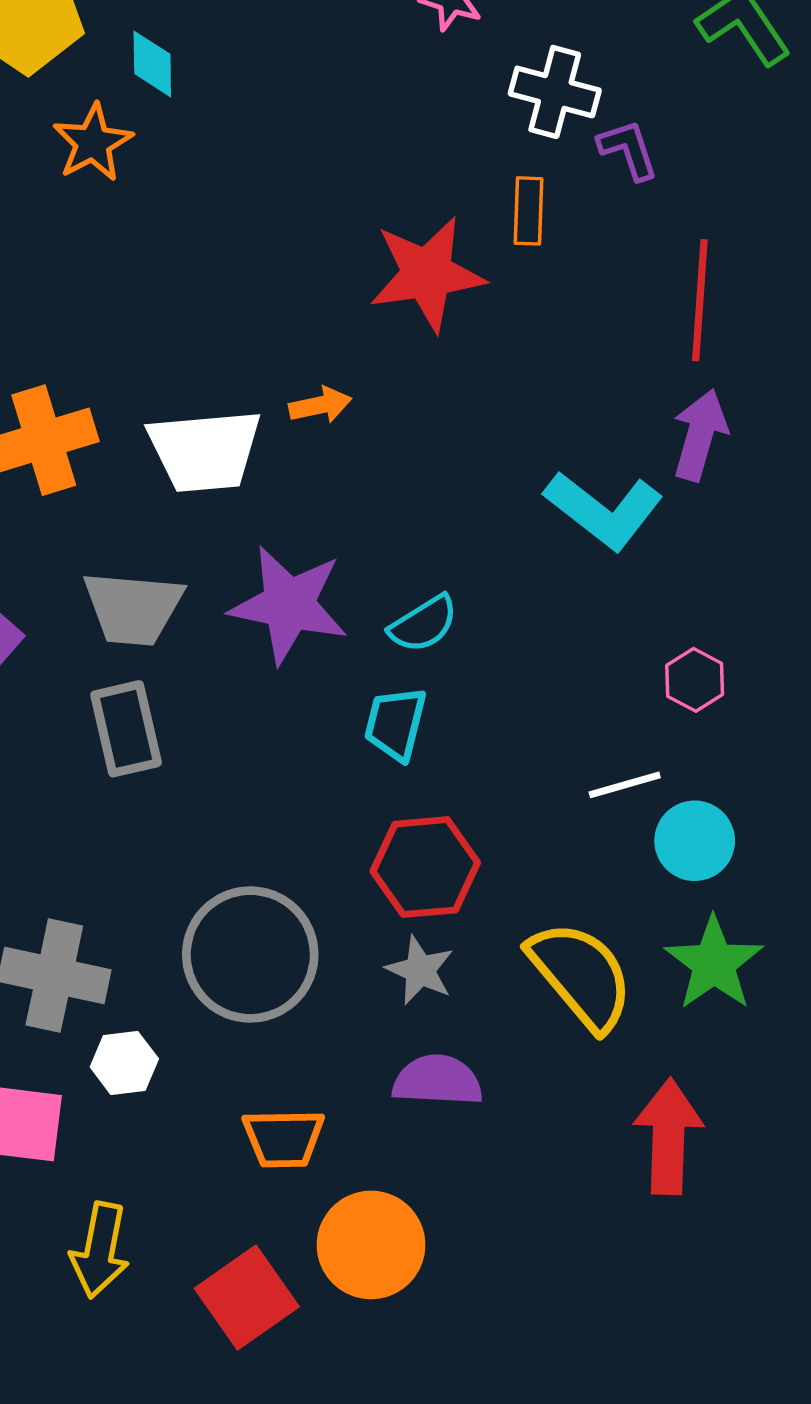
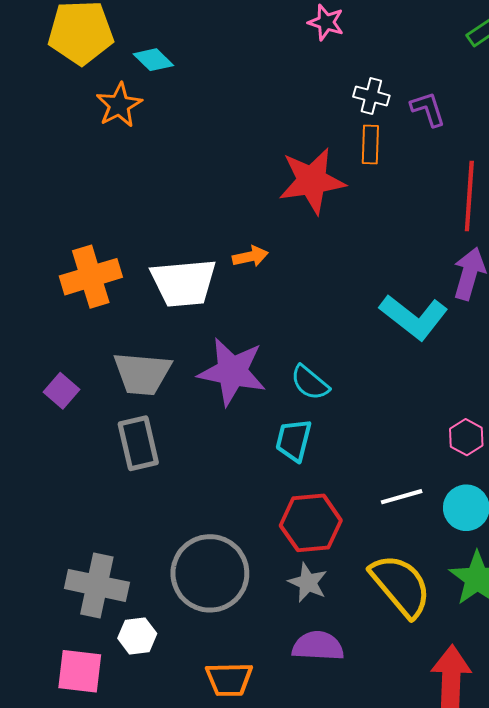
cyan diamond: (152, 64) -> (153, 60), turned -45
white cross: (555, 92) -> (371, 96), moved, size x0.7
cyan semicircle: (423, 624) -> (310, 383), turned 72
pink hexagon: (695, 680) -> (466, 437), moved
white line: (625, 785) -> (402, 497), moved

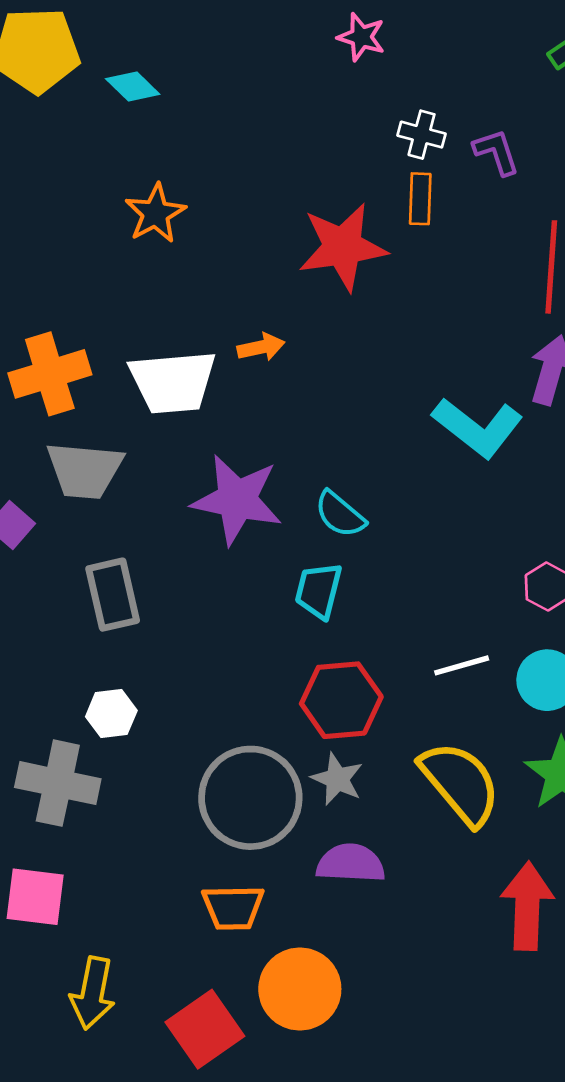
orange star: (119, 105) -> (155, 213), moved
gray trapezoid: (142, 374) -> (85, 470), moved
gray circle: (210, 573) -> (250, 798), moved
white hexagon: (137, 636) -> (111, 714), moved

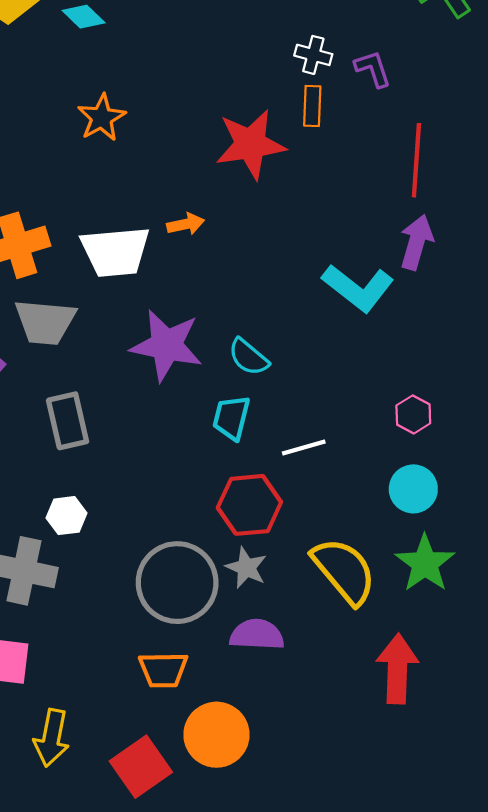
white line: (462, 665) -> (304, 447), moved

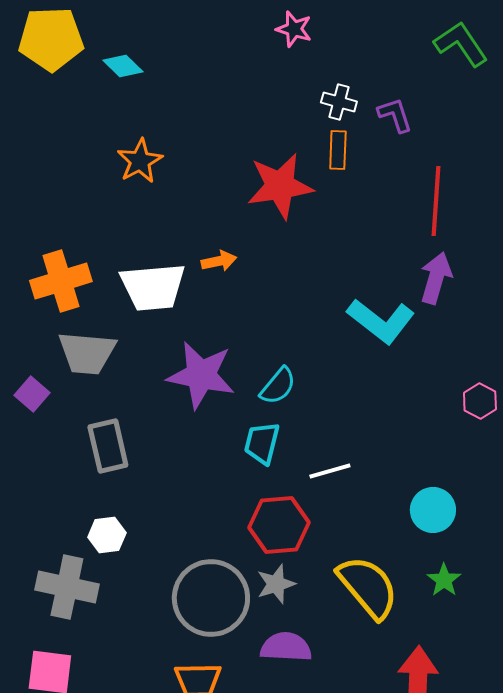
cyan semicircle: (248, 357) -> (278, 386), turned -90
pink hexagon: (413, 414) -> (480, 401), moved
green star: (425, 563) -> (444, 580), size x0.6
gray star: (246, 568) -> (276, 584), turned 30

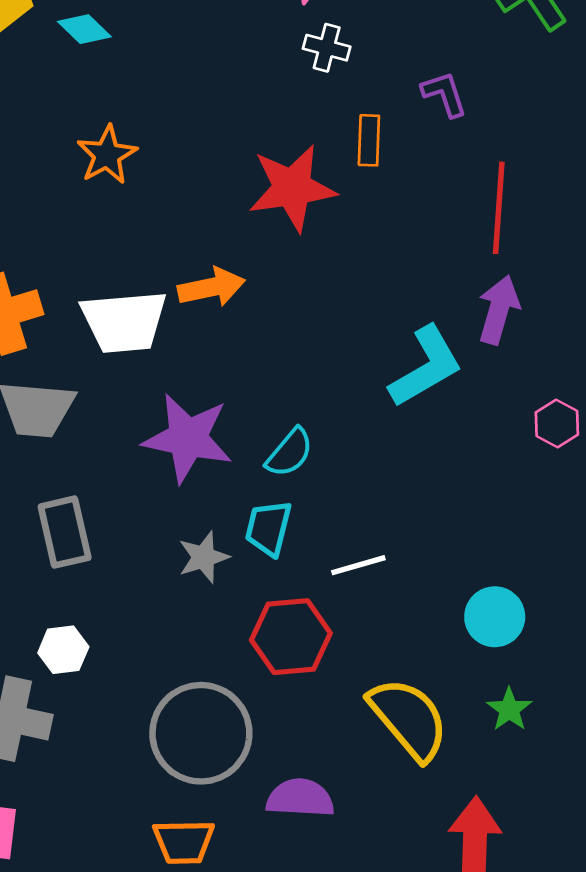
white cross: (339, 102) -> (327, 48), moved
orange arrow: (219, 261) -> (211, 287), size x1.4
cyan L-shape: (381, 321) -> (426, 367), turned -68
pink hexagon: (480, 401) -> (557, 424), moved
gray star: (276, 584) -> (204, 557), moved

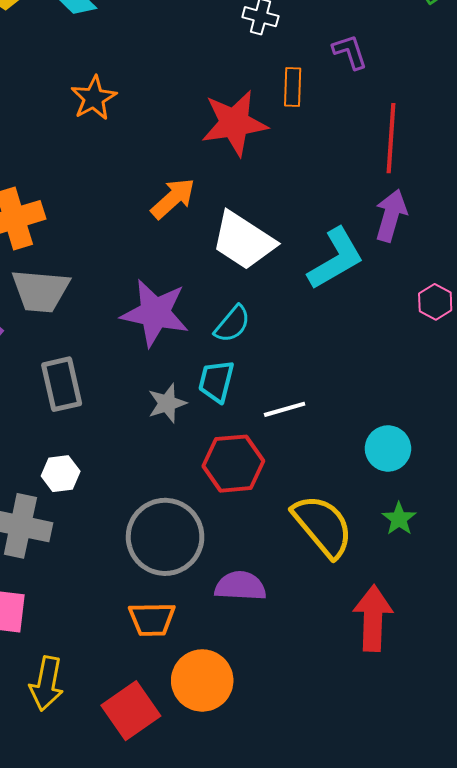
orange arrow: (211, 287) -> (173, 198), turned -30
white trapezoid: (124, 322) -> (243, 241), moved, turned 38

